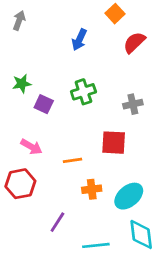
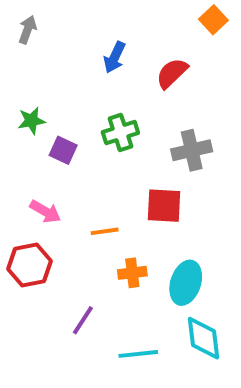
orange square: (115, 14) -> (213, 20), moved
red semicircle: (134, 42) -> (172, 73), moved
gray cross: (133, 104) -> (192, 150), size x1.4
cyan ellipse: (129, 196) -> (186, 283), turned -32

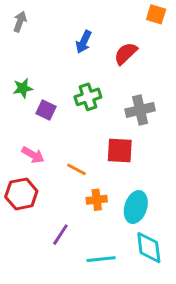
orange square: (213, 20) -> (156, 14), turned -30
orange line: (105, 231) -> (76, 169), turned 36

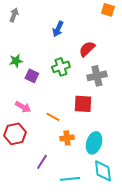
red semicircle: (126, 53) -> (87, 49), moved

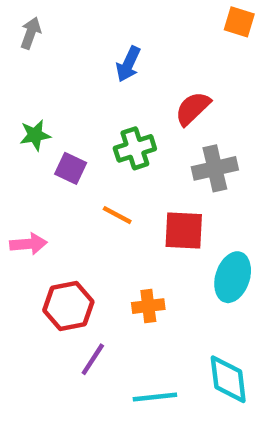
pink arrow: (23, 107) -> (28, 244), moved, turned -35
orange line: (53, 117) -> (117, 215), moved
red hexagon: (15, 134) -> (68, 306), moved
cyan ellipse: (94, 143) -> (233, 277), moved

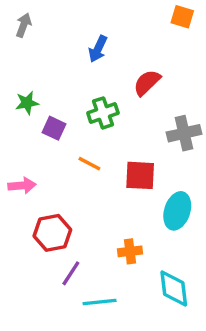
gray cross: (215, 168) -> (184, 133), moved
orange cross: (148, 306) -> (130, 251), moved
cyan line: (155, 397) -> (100, 302), moved

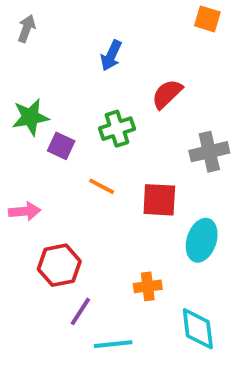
green star: (27, 103) -> (30, 117), size x1.4

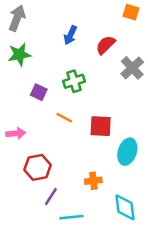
gray arrow: (27, 29) -> (17, 18), size x1.5
red semicircle: (167, 94) -> (106, 45), moved
green star: (30, 117) -> (19, 55), moved
gray cross: (209, 152) -> (132, 68), moved, turned -30

